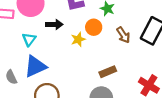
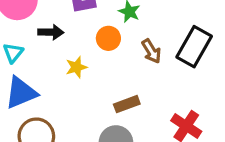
yellow star: (78, 39) -> (76, 67), moved

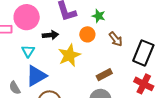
black rectangle: (194, 47) -> (143, 53), moved
yellow star: (76, 67) -> (69, 55), size x1.6

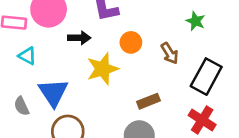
green star: (99, 16) -> (196, 21), moved
cyan triangle: (28, 51) -> (27, 56), moved, turned -40
blue triangle: (36, 76) -> (53, 93), turned -40

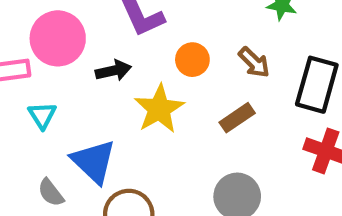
cyan triangle: (27, 56) -> (42, 115), turned 42
brown rectangle: (148, 101) -> (237, 118), moved

